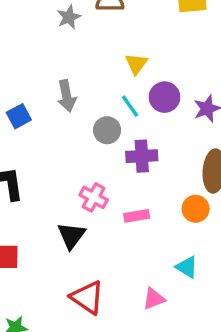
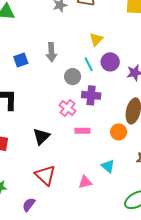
pink cross: (94, 197) -> (68, 108), moved

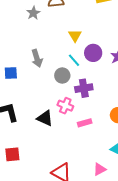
blue square: (21, 60) -> (11, 73), turned 32
black triangle: (41, 137) -> (45, 118), moved, turned -36

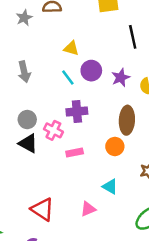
yellow triangle: (75, 36) -> (71, 48), turned -48
gray circle: (62, 75) -> (27, 120), moved

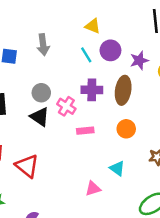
brown ellipse: (127, 120) -> (123, 90), moved
red triangle: (42, 209) -> (27, 166), moved

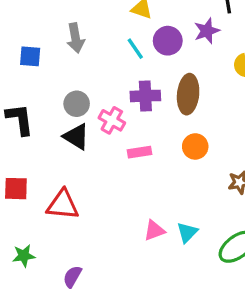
purple star: (139, 60) -> (207, 31), moved
red triangle: (27, 166) -> (63, 205), turned -30
cyan triangle: (117, 168) -> (187, 232), moved, turned 42

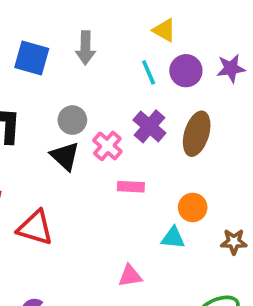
blue square: (30, 56) -> (32, 58), size x1.4
purple cross: (145, 96) -> (149, 126), turned 32
orange circle: (195, 146) -> (193, 207), moved
cyan triangle: (187, 232) -> (173, 238), moved, turned 40

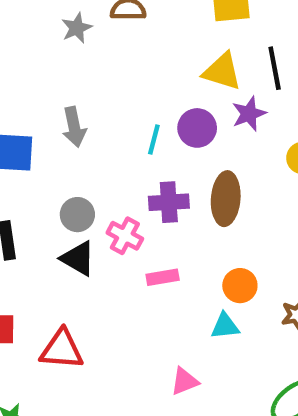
yellow triangle: (164, 30) -> (222, 71), moved, size x1.4
cyan line: (149, 72) -> (154, 139), turned 50
purple cross: (149, 126) -> (169, 202), turned -32

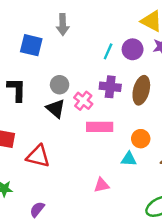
gray arrow: (74, 127) -> (63, 25), moved
pink rectangle: (163, 277) -> (100, 127), size x1.5

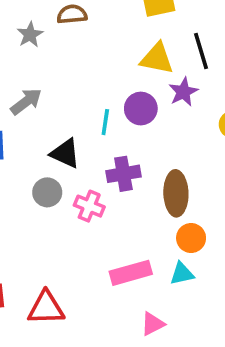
gray arrow: (63, 25) -> (26, 101), turned -110
brown ellipse: (141, 90) -> (176, 193), moved
black triangle: (56, 109) -> (65, 153), moved
pink rectangle: (100, 127) -> (131, 273), moved

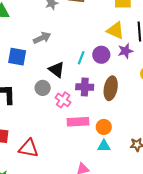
brown ellipse: (176, 193) -> (111, 88), moved
orange circle: (191, 238) -> (104, 127), moved
pink rectangle: (131, 273) -> (78, 122), moved

